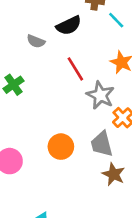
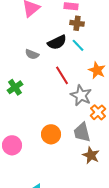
cyan line: (116, 20) -> (78, 45), moved

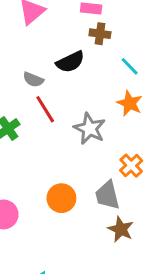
cyan line: (78, 45) -> (130, 66), moved
red line: (62, 75) -> (45, 109), moved
gray star: (81, 95) -> (90, 129), moved

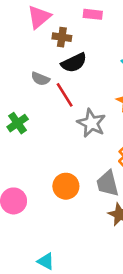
brown cross: (100, 34) -> (62, 37), moved
red line: (45, 109) -> (65, 95), moved

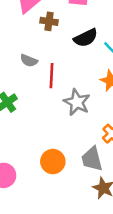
black semicircle: (74, 63) -> (86, 38), moved
red line: (65, 95) -> (52, 76), turned 35

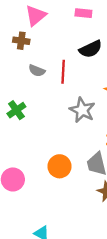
brown cross: (49, 21) -> (21, 41), moved
red line: (52, 76) -> (63, 72), moved

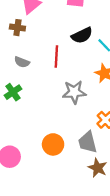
gray semicircle: (37, 71) -> (22, 62), moved
gray star: (82, 110) -> (74, 92), turned -30

